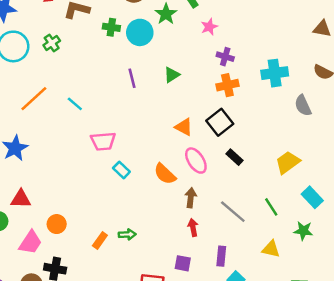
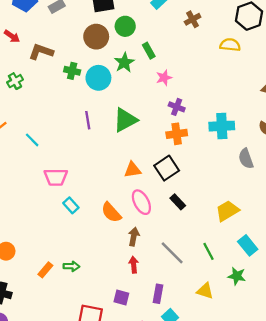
green triangle: (172, 75) -> (125, 120), size x1.6
orange triangle: (184, 127) -> (133, 170), turned -42

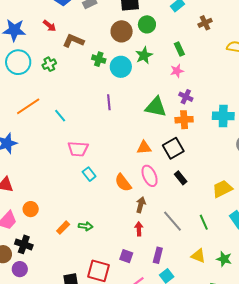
green rectangle: (149, 51) -> (179, 49), moved
green triangle: (125, 120) -> (156, 107), moved, turned 35
green star: (237, 276) -> (224, 259), moved

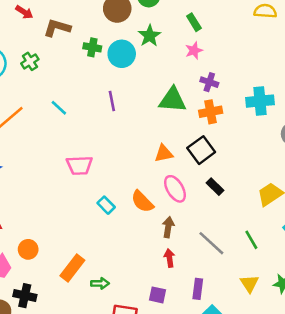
cyan line: (60, 116) -> (59, 108), moved
cyan rectangle: (89, 174) -> (106, 205), moved
green arrow: (86, 226) -> (100, 283), moved
orange rectangle: (63, 228) -> (72, 268), size x1.5
yellow triangle: (198, 256) -> (249, 283), turned 42

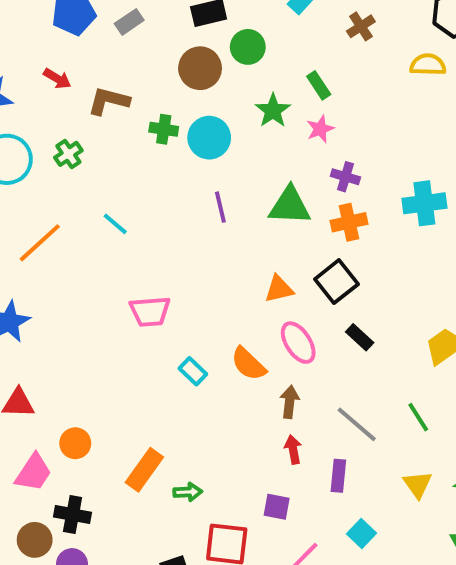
green star: (150, 36) -> (273, 111), moved
purple line: (112, 101) -> (220, 207), moved
purple rectangle: (198, 289) -> (338, 476), moved

